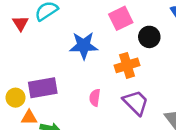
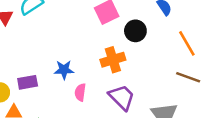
blue star: (84, 46) -> (64, 70), moved, size x0.7
purple rectangle: (43, 88) -> (28, 82), size x0.7

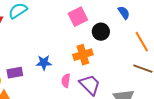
pink semicircle: (80, 92) -> (66, 81), moved

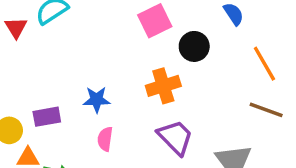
pink semicircle: (66, 81) -> (105, 139), moved

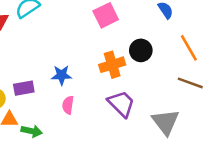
black circle: (194, 46) -> (141, 50), moved

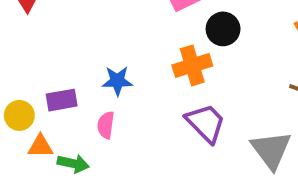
black circle: (141, 50) -> (223, 29), moved
pink semicircle: (68, 105) -> (106, 125), moved

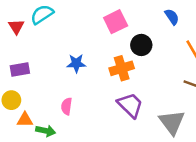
blue star: (117, 81) -> (76, 63), moved
purple rectangle: (62, 100) -> (20, 70), moved

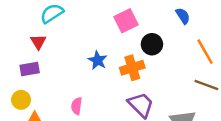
red triangle: (16, 27) -> (38, 42), moved
blue star: (76, 63) -> (98, 60), moved, turned 30

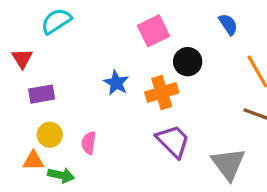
red triangle: (38, 42) -> (22, 58), moved
purple rectangle: (30, 69) -> (42, 94), moved
yellow circle: (21, 100) -> (50, 135), moved

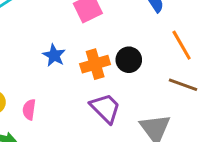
black circle: (188, 62) -> (129, 60), moved

